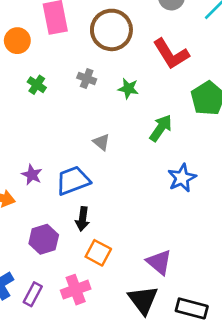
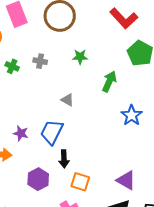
red L-shape: (171, 54) -> (124, 18), moved
gray cross: (87, 79) -> (40, 61), moved
blue trapezoid: (73, 181) -> (52, 132), turned -32

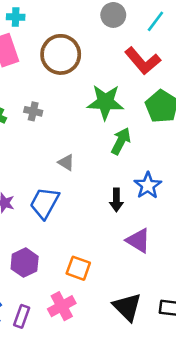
green star: (80, 57) -> (105, 102), moved, size x1.8
black arrow: (64, 159) -> (116, 200), moved
purple triangle: (126, 180) -> (138, 240), moved

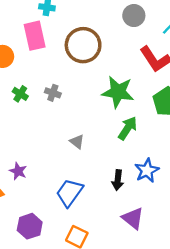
blue trapezoid: (44, 203) -> (69, 193), moved

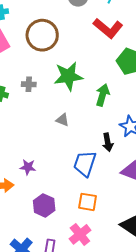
green star: (118, 92) -> (68, 76), moved
purple star: (18, 171) -> (28, 167), moved
blue trapezoid: (69, 193) -> (85, 164), moved

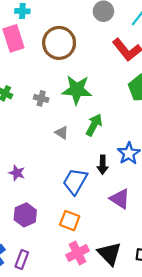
gray cross: (29, 84) -> (41, 98), moved
green arrow: (103, 95) -> (94, 125), moved
pink cross: (80, 234) -> (78, 253), moved

